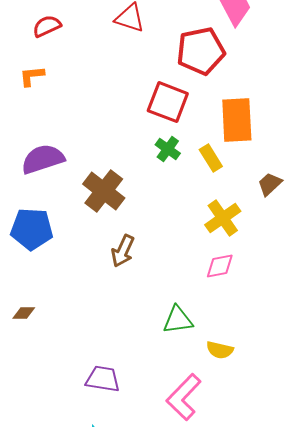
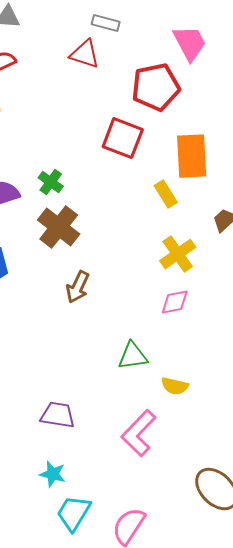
green cross: (168, 149) -> (51, 182), moved

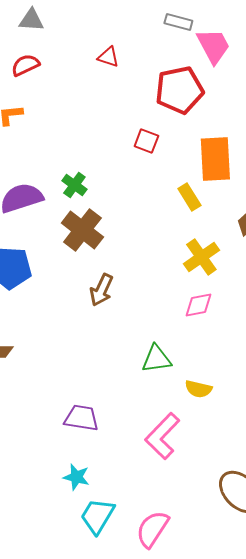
gray rectangle: (106, 23) -> (178, 22), moved
red triangle: (85, 54) -> (108, 57), size x0.7
red square: (123, 138) -> (146, 141), size x0.6

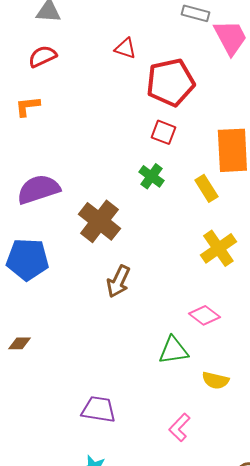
red pentagon: (179, 90) -> (170, 82), moved
green cross: (74, 185) -> (151, 176), moved
pink diamond: (198, 305) -> (204, 315), moved, turned 48
pink L-shape: (162, 436) -> (179, 427), size x0.6

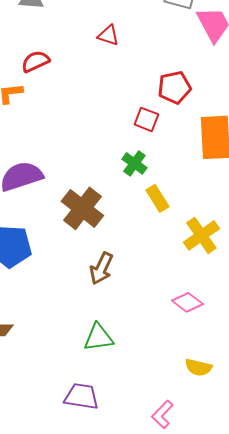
red semicircle: (42, 56) -> (35, 61), moved
red pentagon: (170, 82) -> (174, 87), moved, size x0.7
yellow rectangle: (206, 188) -> (157, 198), moved
green triangle: (173, 350) -> (98, 337), moved

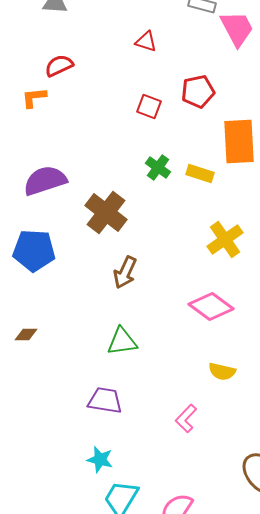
red triangle: (108, 35) -> (146, 42), moved
red square: (146, 119) -> (149, 107), moved
yellow rectangle: (157, 198) -> (200, 174), moved, turned -40
pink diamond: (187, 302) -> (211, 307), size x1.4

